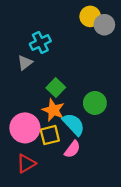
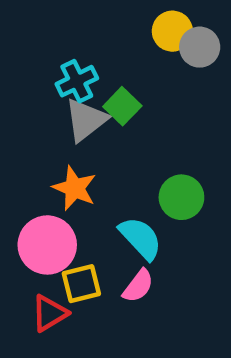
gray triangle: (25, 63) -> (86, 120), moved, size x1.5
green square: (56, 88) -> (122, 106), moved
orange star: (53, 110) -> (75, 188), moved
yellow square: (50, 135) -> (81, 284), moved

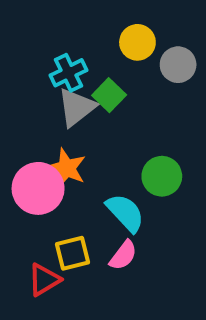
yellow circle: (172, 31) -> (137, 42), moved
gray circle: (200, 47) -> (178, 65), moved
pink circle: (47, 245) -> (38, 188), moved

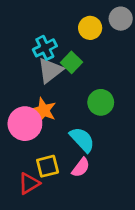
gray circle: (178, 65) -> (121, 19), moved
green circle: (162, 176) -> (101, 102), moved

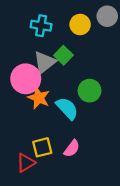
cyan cross: (45, 48) -> (41, 26), moved, turned 36
pink circle: (25, 124) -> (26, 79), moved
cyan semicircle: (82, 140) -> (67, 108), moved

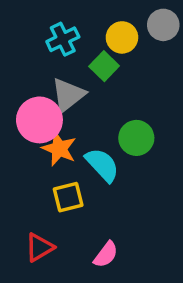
cyan cross: (41, 26) -> (63, 39), turned -36
green square: (64, 55) -> (104, 66), moved
yellow square: (42, 147) -> (68, 197), moved
pink semicircle: (72, 149) -> (106, 255), moved

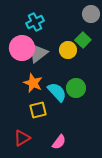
yellow circle: (122, 37) -> (68, 50), moved
green square: (104, 66) -> (83, 40), moved
pink circle: (39, 120) -> (22, 48), moved
green circle: (136, 138) -> (76, 88), moved

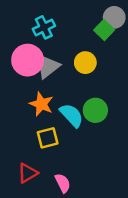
green square: (83, 40) -> (104, 30), moved
pink semicircle: (59, 142) -> (63, 183), moved, turned -63

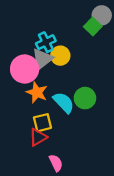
cyan cross: (44, 27) -> (46, 42), moved
pink circle: (28, 60) -> (25, 69), moved
yellow circle: (85, 63) -> (60, 56), moved
red triangle: (28, 173) -> (38, 137), moved

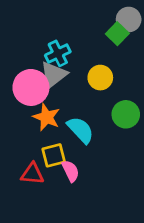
yellow circle: (60, 56) -> (100, 78), moved
green circle: (85, 98) -> (126, 114), moved
red triangle: (38, 137) -> (32, 174), moved, turned 36
pink semicircle: (56, 163) -> (71, 171), moved

